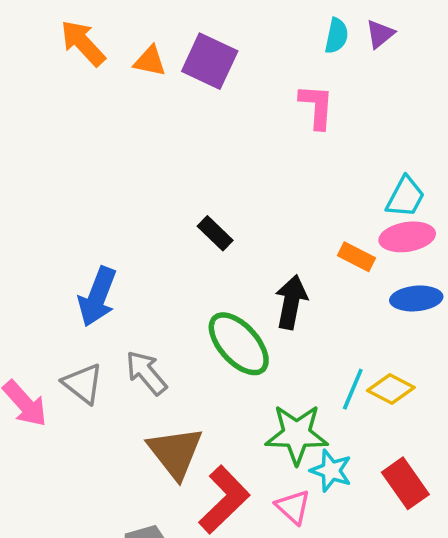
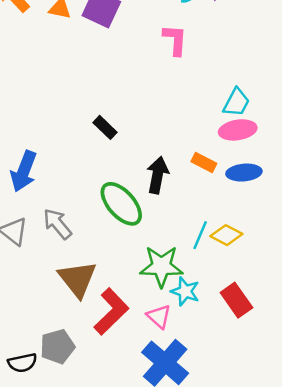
orange rectangle: (356, 257) -> (204, 163), moved

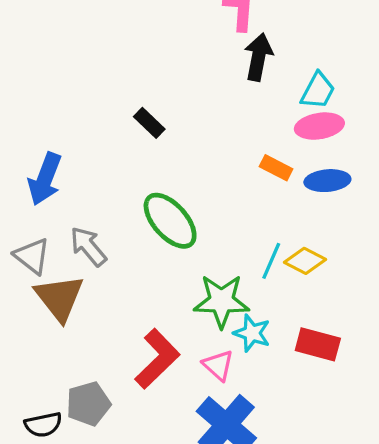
black arrow: (158, 175) -> (258, 57), moved
brown triangle: (77, 279) -> (59, 298), moved
red rectangle: (236, 300) -> (318, 344), turned -40

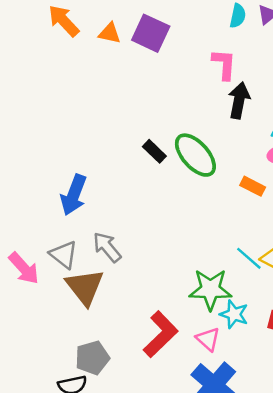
green ellipse: (170, 221) -> (195, 155), moved
cyan line: (271, 261) -> (249, 258), turned -72
gray pentagon: (88, 404) -> (92, 358), moved

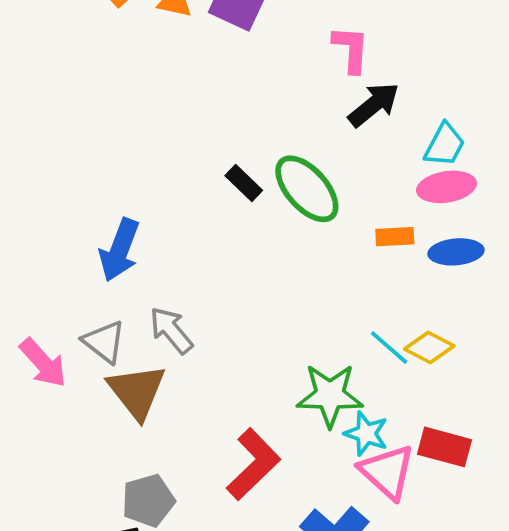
black arrow: (239, 100) -> (374, 105), turned 40
orange rectangle: (253, 186) -> (395, 237), turned -30
pink triangle: (208, 339) -> (387, 472), moved, size x1.5

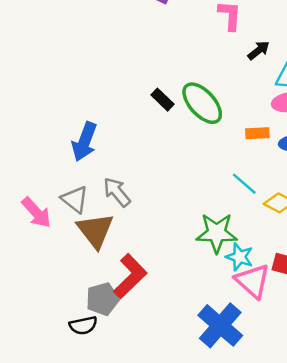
black arrow: (374, 105) -> (259, 50), moved, size x0.7
cyan line: (389, 348) -> (244, 184), moved
red L-shape: (253, 464) -> (130, 276), moved

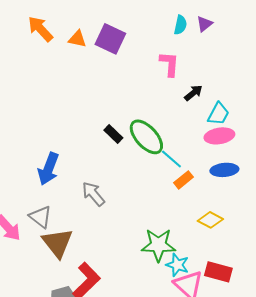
orange rectangle: (257, 133) -> (183, 180), moved, turned -36
cyan line: (244, 184) -> (171, 159), moved
gray arrow: (117, 192) -> (93, 194), moved

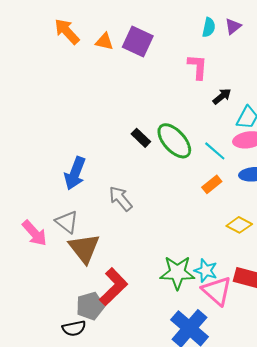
cyan line: (171, 159) -> (215, 151), moved
green star: (158, 245) -> (177, 273), moved

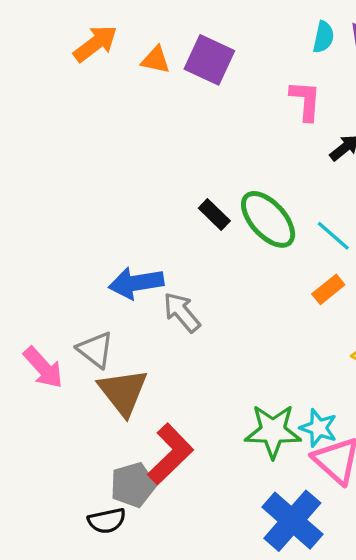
orange arrow: (67, 31) -> (95, 44), turned 96
blue arrow: (75, 173) -> (136, 283), moved, turned 60

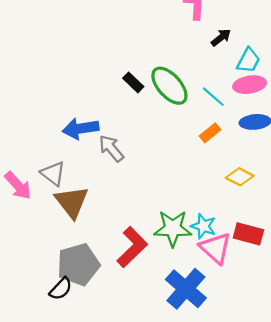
red L-shape: (170, 454) -> (132, 247), moved
gray pentagon: (133, 485) -> (78, 265), size x1.4
black semicircle: (107, 521) -> (61, 289), turned -35

